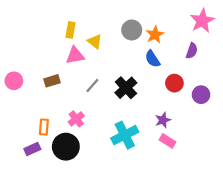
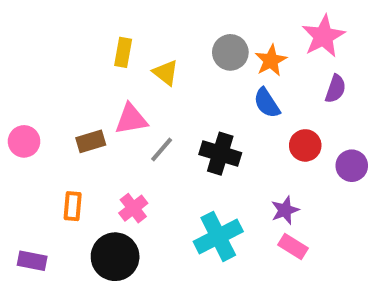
pink star: (202, 21) -> (323, 36), moved
pink triangle: (75, 55) -> (131, 119), moved
black cross: (126, 88) -> (220, 154), turned -30
orange rectangle: (44, 127) -> (73, 206), moved
purple rectangle: (32, 149) -> (32, 261), moved, turned 35

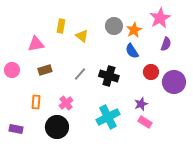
pink triangle: (131, 119) -> (36, 44), moved
purple circle: (352, 166) -> (174, 82), size x1.5

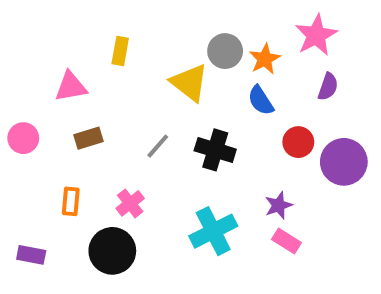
yellow triangle: (82, 36) -> (189, 83), moved, size x1.5

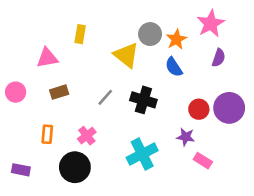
red circle: (298, 142) -> (199, 109), moved
purple star: (279, 205) -> (186, 137), turned 30
pink rectangle: (286, 241) -> (203, 161), moved

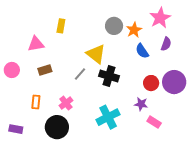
yellow triangle: (126, 55) -> (96, 54), moved
blue semicircle: (174, 67) -> (142, 51), moved

